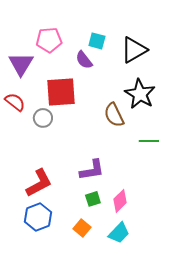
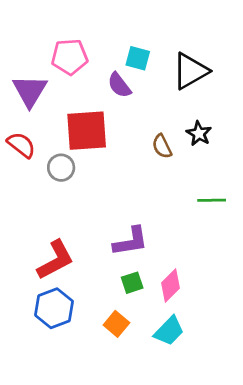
black star: (140, 94) -> (199, 134), size x0.6
brown semicircle: (114, 115) -> (162, 146), moved, size x0.7

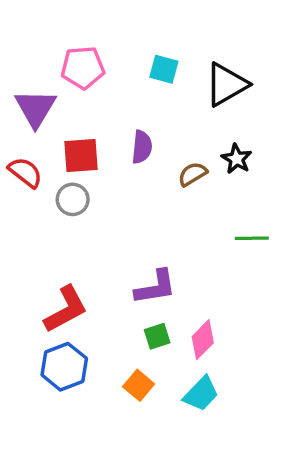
purple semicircle: (119, 85) -> (142, 147), moved, turned -136
red square: (87, 131) -> (81, 155), moved, size x0.7
brown semicircle: (162, 146) -> (193, 174), turned 85

